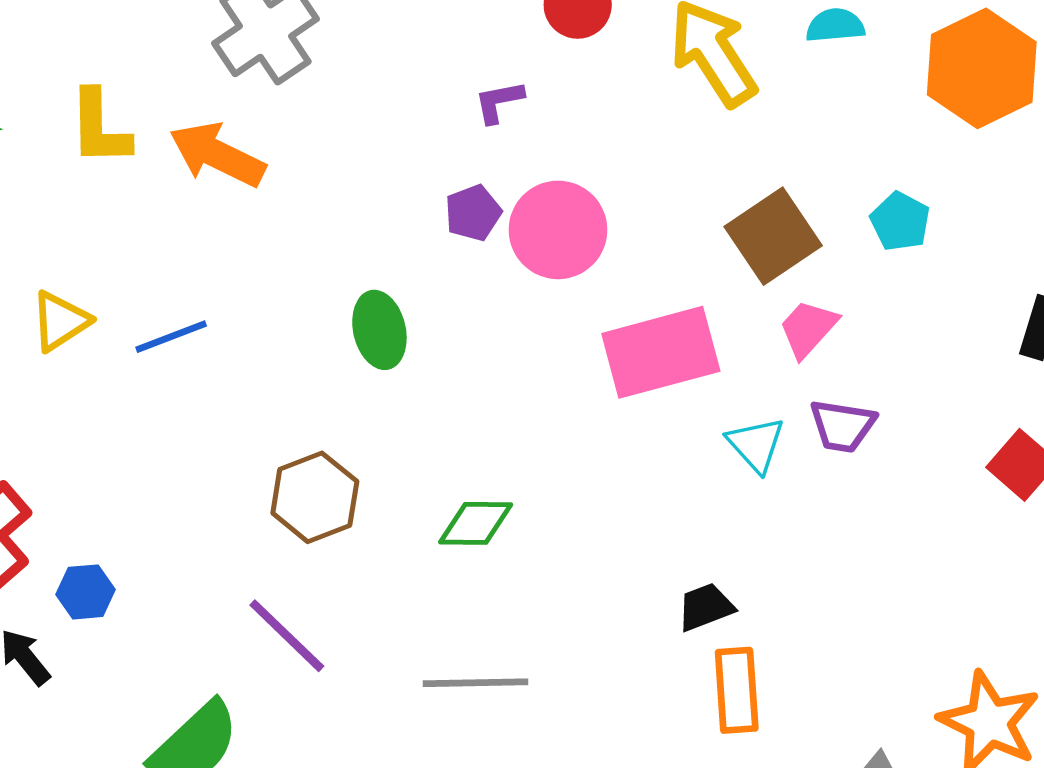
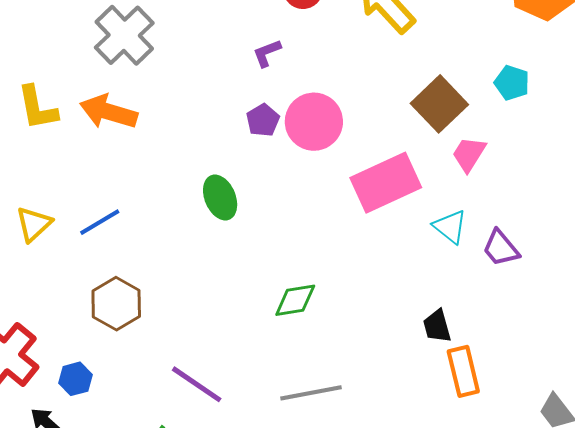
purple trapezoid: (842, 426) -> (501, 248), moved, turned 51
brown hexagon: (315, 497) -> (116, 304), moved
black trapezoid: (706, 607) -> (437, 326), turned -75

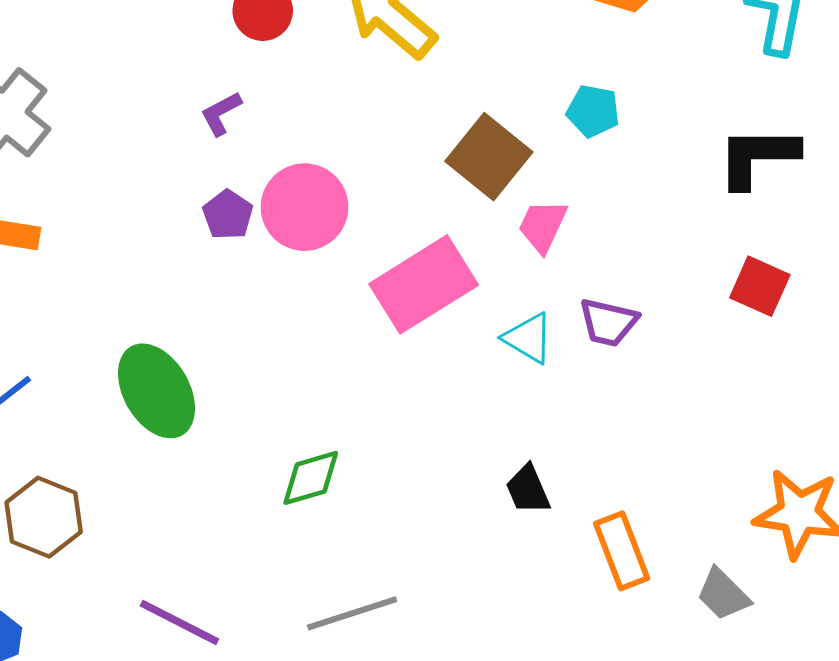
green ellipse: (220, 197) -> (156, 391), moved, size x1.4
purple trapezoid: (501, 248) -> (608, 322), moved, turned -30
orange rectangle: (463, 371) -> (622, 551), moved

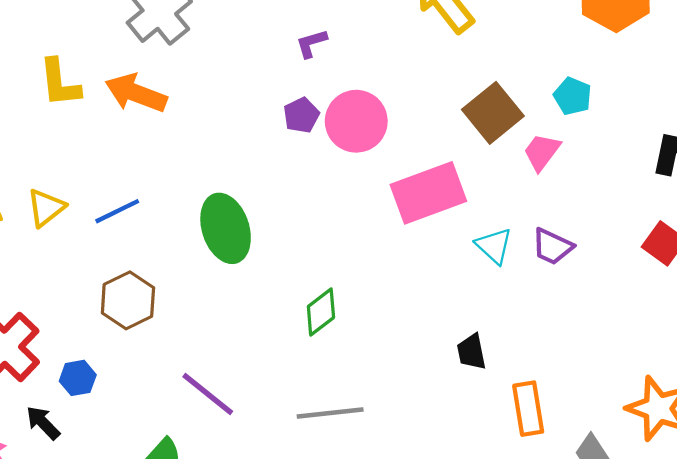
pink trapezoid: (543, 226) -> (542, 152), moved
green diamond: (311, 478) -> (321, 312), turned -33

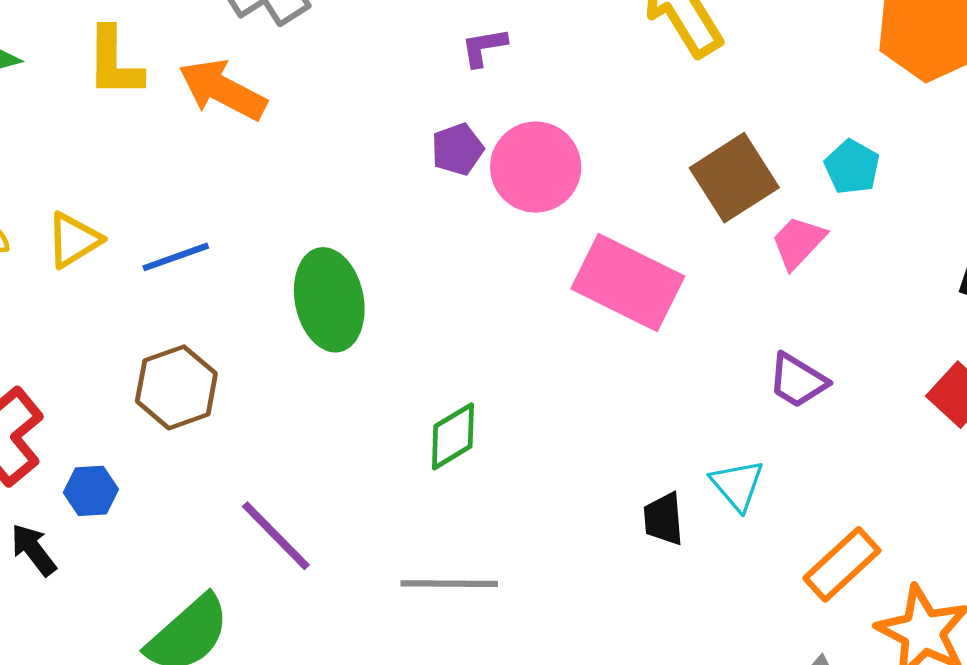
pink rectangle: (428, 193) -> (628, 282), turned 40
cyan triangle: (494, 246) -> (737, 485), moved
orange rectangle: (528, 409) -> (842, 564), moved, turned 50

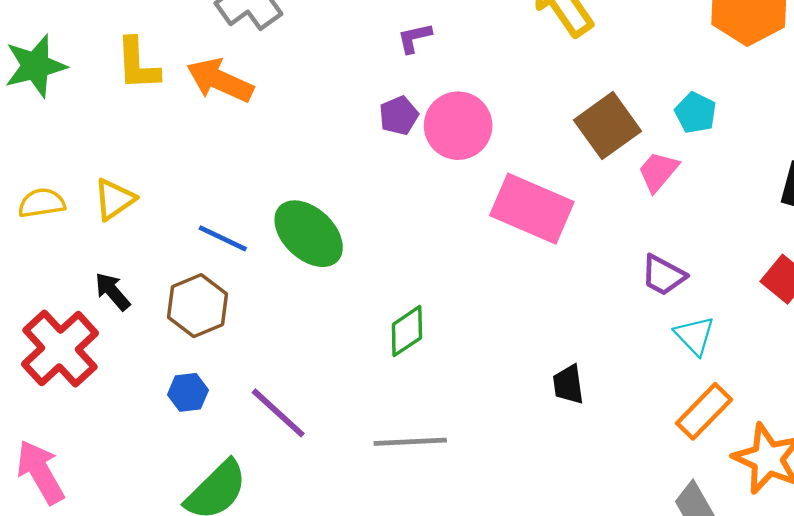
blue line: (176, 257) -> (223, 238), moved, turned 48
green ellipse: (329, 300) -> (309, 234), turned -32
cyan triangle: (737, 485) -> (695, 336), moved
blue hexagon: (91, 491) -> (188, 392), moved
black arrow: (33, 550) -> (112, 291), moved

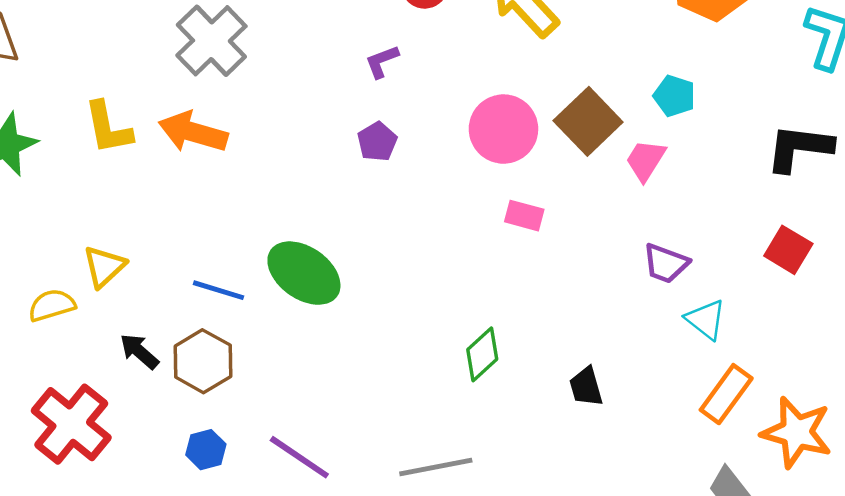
pink circle: (458, 126) -> (503, 129), moved
yellow semicircle: (42, 203) -> (52, 305), moved
pink rectangle: (532, 209) -> (524, 216), size x0.5
black arrow: (112, 291) -> (139, 351), moved
green diamond: (407, 331) -> (482, 354), moved

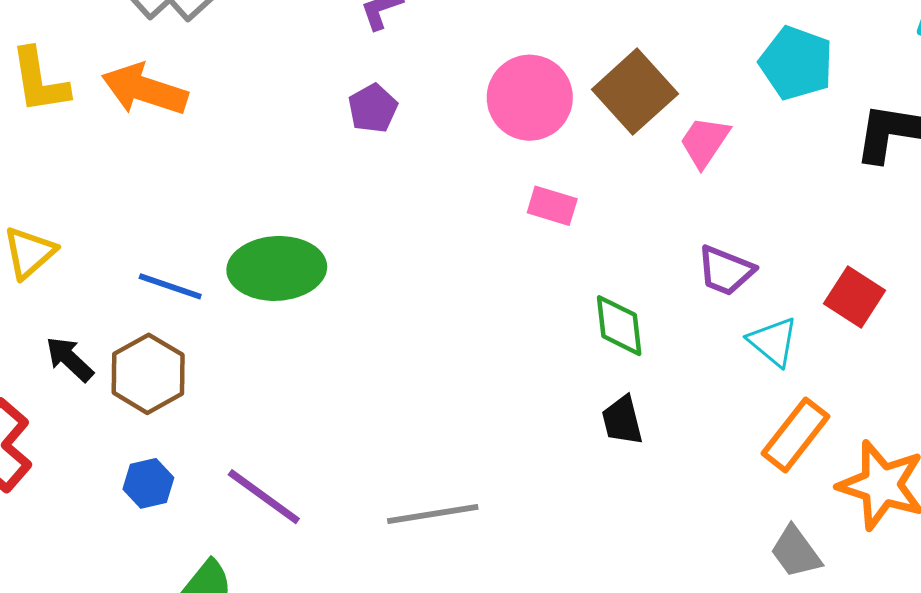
cyan pentagon: (674, 96) -> (796, 63), moved, size x1.4
red square: (788, 250) -> (855, 297), moved
green ellipse: (304, 273) -> (277, 268), turned -40
green diamond: (482, 354) -> (619, 326), moved, turned -56

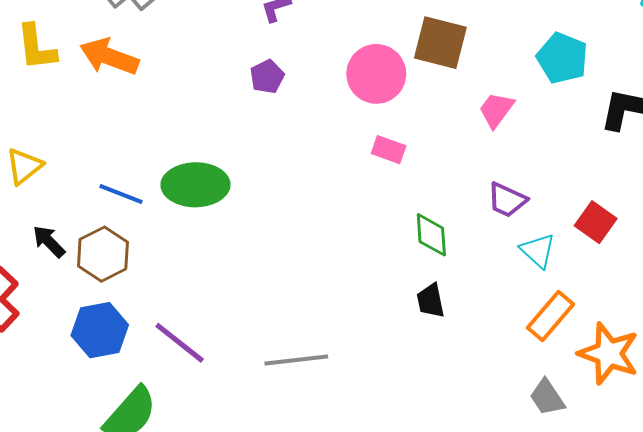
brown square: (635, 92) -> (440, 43), moved, turned -36
blue hexagon: (148, 483) -> (100, 330), size x1.6

